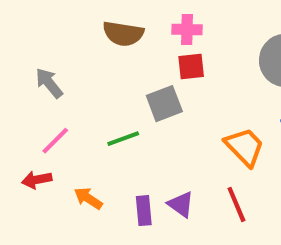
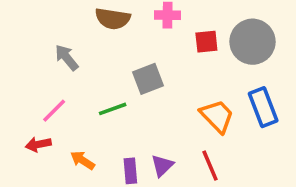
red square: (191, 67) -> (206, 42), moved
gray arrow: (49, 83) -> (67, 58), moved
purple triangle: (181, 204) -> (162, 166), turned 40

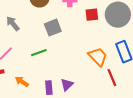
gray square: (148, 79) -> (53, 28), moved
red line: (210, 166) -> (112, 78), moved

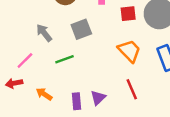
gray arrow: (13, 24) -> (44, 33), moved
orange trapezoid: (98, 57) -> (129, 51), moved
red line: (112, 78) -> (132, 89), moved

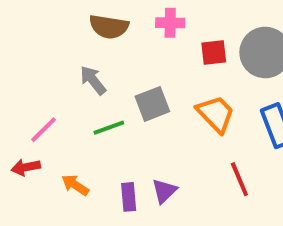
gray square: (81, 29) -> (152, 104), moved
gray arrow: (44, 33) -> (93, 80), moved
red line: (132, 89) -> (239, 179), moved

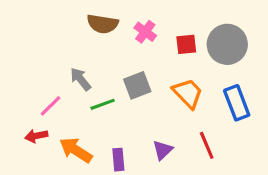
pink cross: (170, 23) -> (145, 32), moved, turned 35
gray arrow: (93, 80) -> (80, 79), moved
orange arrow: (75, 185) -> (76, 150), size x1.5
purple triangle: (164, 191) -> (163, 150), moved

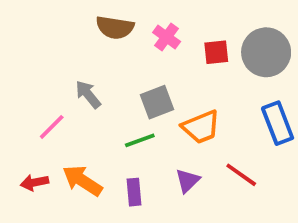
orange trapezoid: (188, 93) -> (201, 127), moved, turned 112
green line: (103, 104) -> (140, 140), moved
red arrow: (36, 136) -> (34, 182), moved
red line: (207, 145) -> (241, 175), turned -32

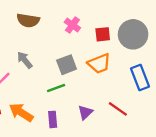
brown semicircle: (115, 27) -> (28, 20), moved
orange trapezoid: (201, 127) -> (99, 63), moved

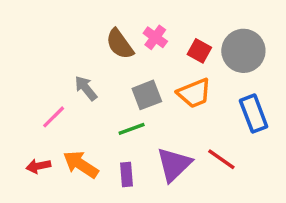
brown semicircle: (28, 20) -> (120, 44), moved, turned 45
red square: (103, 34) -> (199, 51), turned 35
purple triangle: (85, 112) -> (174, 164), size x1.6

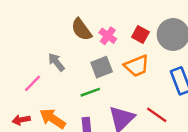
pink cross: (155, 37) -> (108, 36), moved

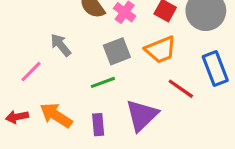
red line: (157, 115) -> (181, 89), moved

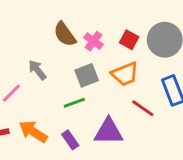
purple triangle: (142, 115) -> (109, 132), turned 44
purple rectangle: (98, 125) -> (70, 140), turned -30

